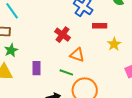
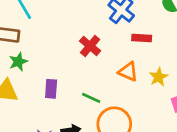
yellow star: (114, 44) -> (159, 77), moved
orange triangle: (77, 55) -> (128, 72), moved

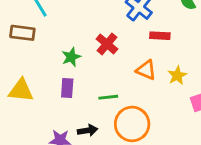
green star: (18, 62) -> (71, 57), moved
green line: (91, 98) -> (108, 97), turned -30

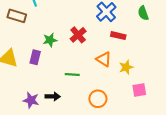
purple rectangle: (67, 88) -> (35, 57), moved
orange circle: (132, 124) -> (98, 99), moved, size x0.7

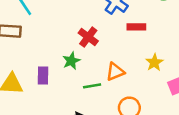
green star: (50, 40) -> (71, 61), moved
orange triangle: (104, 59) -> (115, 72), moved, turned -42

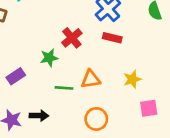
red rectangle: (136, 27) -> (112, 38), moved
purple rectangle: (43, 75) -> (16, 76), moved, turned 42

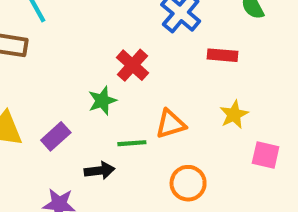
red rectangle: (112, 38) -> (223, 55), moved
pink square: (149, 108) -> (266, 155), turned 30
black arrow: (39, 116) -> (100, 170), moved

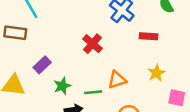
green star: (102, 101) -> (62, 86), moved
purple rectangle: (56, 136) -> (42, 65), moved

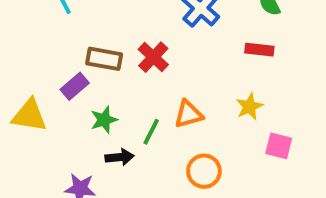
brown rectangle: (15, 33) -> (104, 59), moved
red rectangle: (148, 36) -> (259, 50), moved
green line: (93, 92) -> (151, 132), turned -60

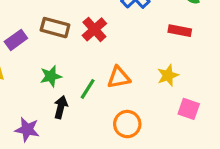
purple rectangle: (75, 86) -> (16, 40), moved
black arrow: (120, 157) -> (61, 107), turned -75

